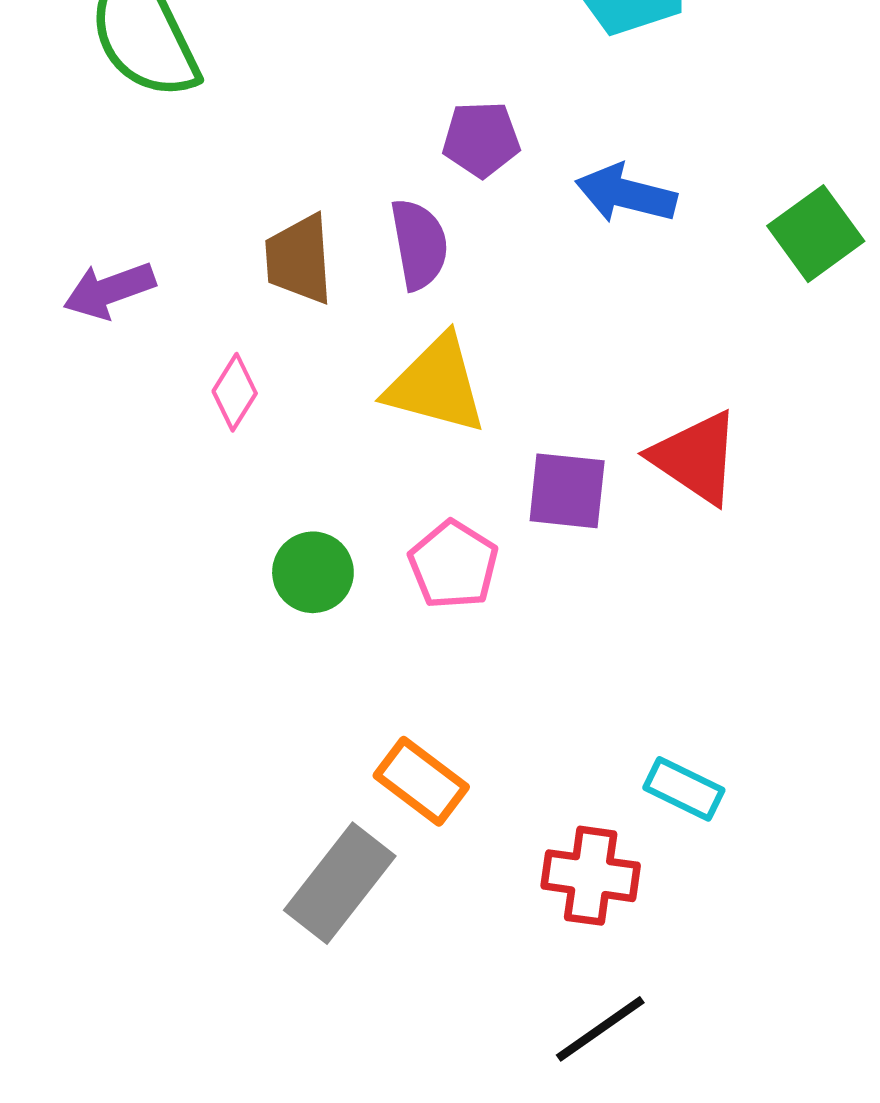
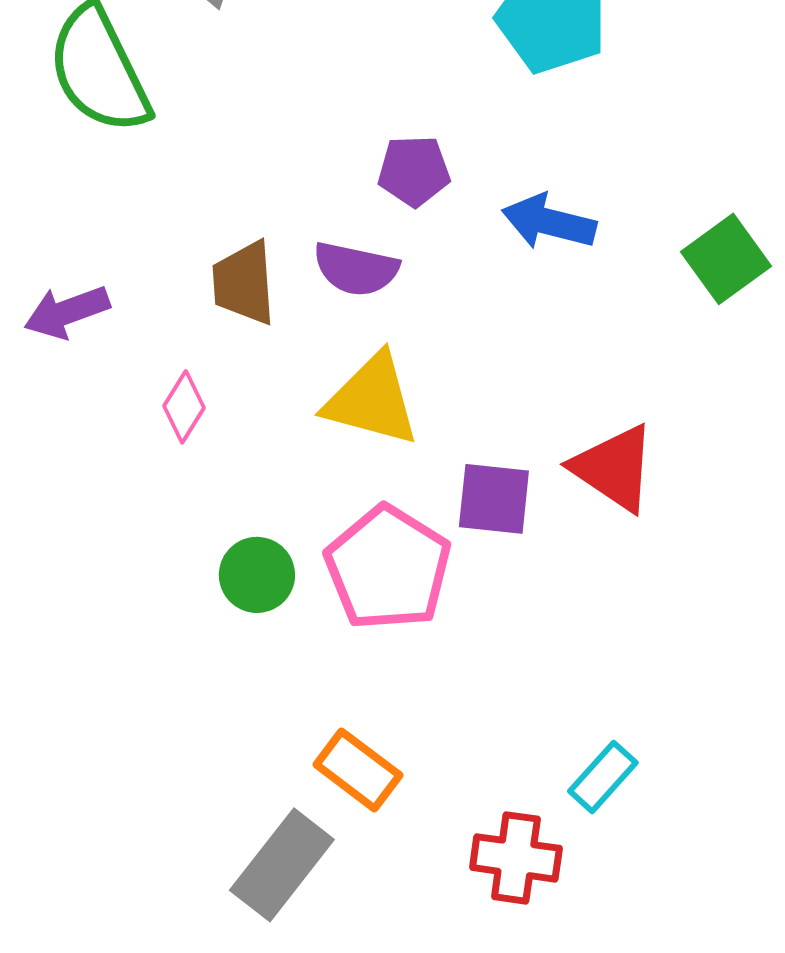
purple semicircle: (419, 244) -> (356, 269), turned 112
pink pentagon: (453, 565) -> (388, 568), size x1.5
cyan rectangle: (684, 789) -> (603, 777), turned -74

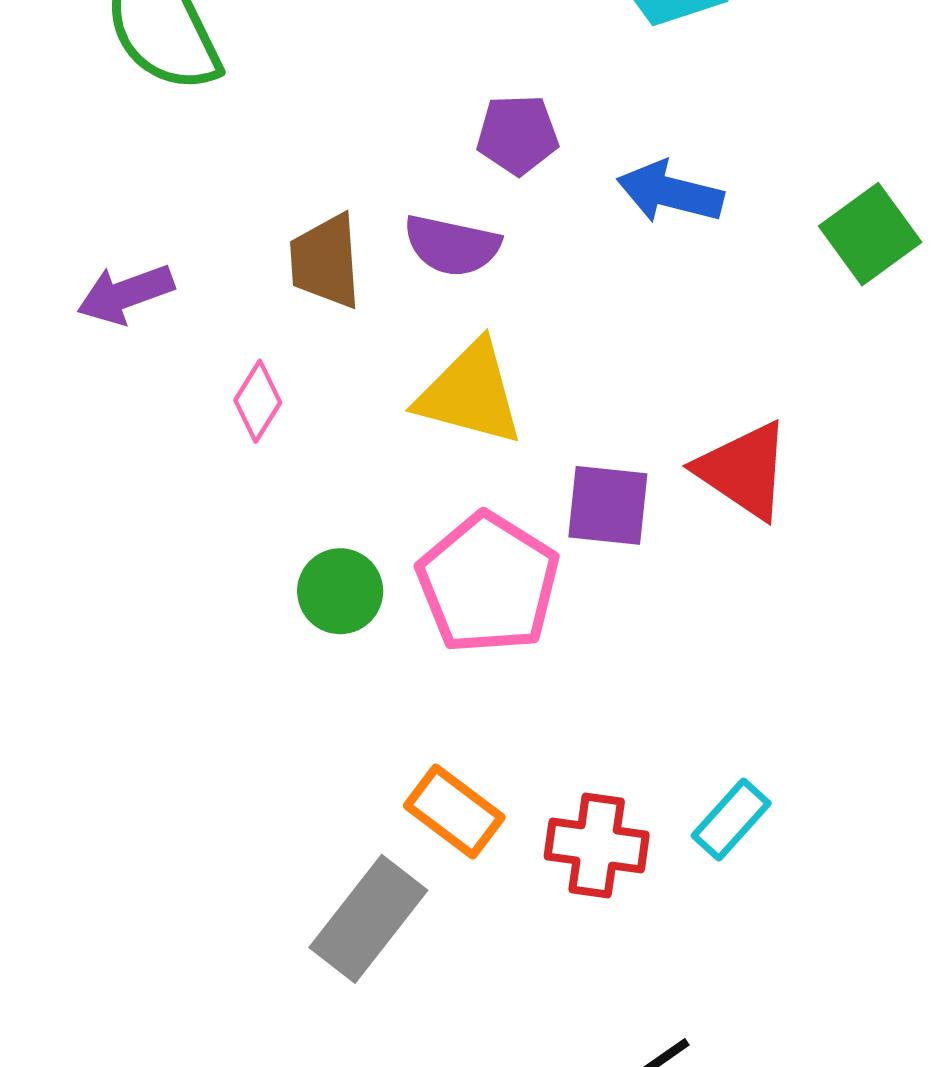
red cross: (516, 858) -> (597, 845), moved

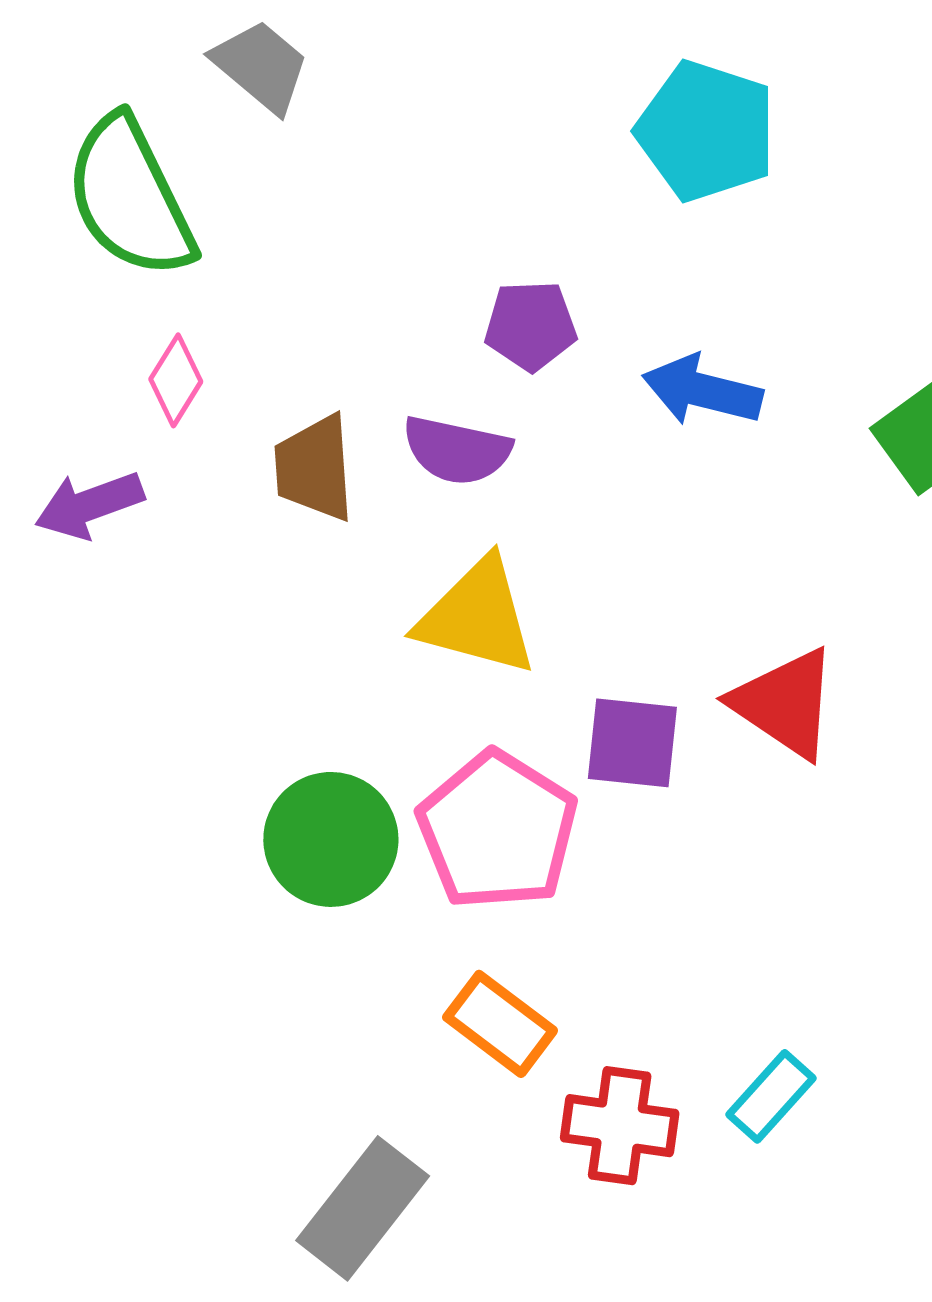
pink diamond: (258, 401) -> (176, 380), moved
green circle: (340, 591) -> (331, 839), size x1.4
orange rectangle: (454, 812) -> (500, 1024), moved

